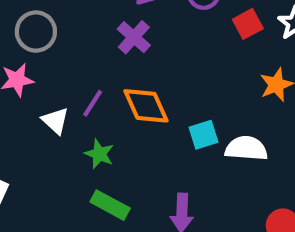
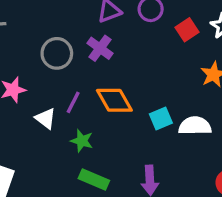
gray circle: (36, 32) -> (57, 53), moved

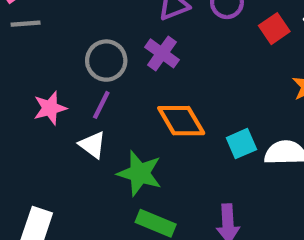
purple line: (73, 102) -> (101, 105), moved
green star: (82, 141) -> (140, 173), size x1.5

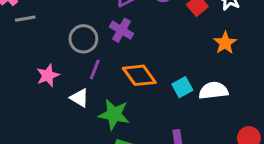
purple line: (101, 105) -> (95, 69), moved

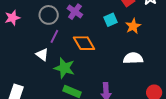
orange star: (225, 43) -> (133, 26), moved
pink star: (48, 75) -> (12, 18), moved
cyan square: (182, 87) -> (110, 20), moved

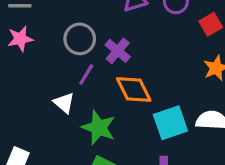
purple cross: (75, 12) -> (118, 51), moved
cyan square: (110, 20) -> (170, 123), moved, size x1.5

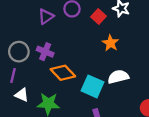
purple line: (86, 75) -> (13, 76), moved
cyan square: (170, 123) -> (92, 86), turned -30

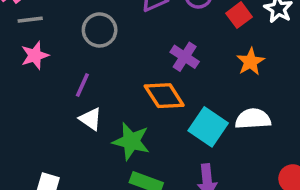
gray circle: (19, 52) -> (100, 30), moved
purple cross: (45, 52) -> (185, 57), moved

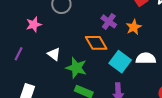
pink star: (35, 55) -> (34, 24), moved
orange star: (251, 62) -> (134, 27), moved
purple line: (82, 85) -> (19, 54), moved

